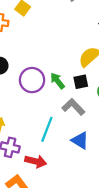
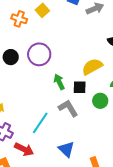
purple circle: (32, 80) -> (39, 54), moved
blue triangle: (80, 140) -> (66, 149), moved

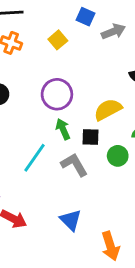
yellow square: (42, 10) -> (58, 40), moved
purple circle: (39, 54) -> (57, 94), moved
cyan line: (40, 123) -> (34, 158), moved

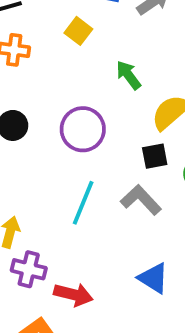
purple circle: (57, 94) -> (83, 129), moved
green arrow: (63, 129) -> (129, 75), moved

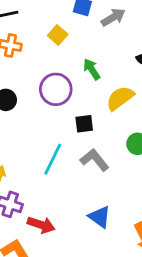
purple circle: (83, 129) -> (56, 89), moved
black square: (155, 156) -> (84, 124), moved

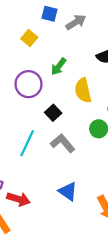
green arrow: (92, 69) -> (59, 67), turned -108
yellow semicircle: (120, 98) -> (83, 90), turned -65
black square: (84, 124) -> (53, 113), turned -35

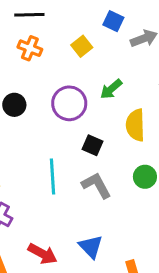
black square: (53, 113) -> (93, 145), turned -35
cyan line: (27, 143) -> (52, 176), turned -40
red arrow: (19, 199) -> (43, 254), moved

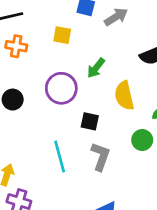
yellow square: (82, 46) -> (62, 35), turned -30
gray L-shape: (96, 185) -> (101, 156), turned 60

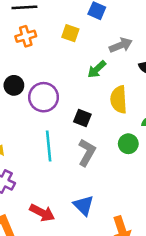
gray arrow: (116, 17) -> (121, 45), moved
orange cross: (16, 46) -> (26, 36), turned -36
purple circle: (61, 88) -> (44, 97), moved

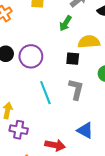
yellow semicircle: (119, 100) -> (89, 42), turned 105
black square: (82, 118) -> (73, 59), moved

